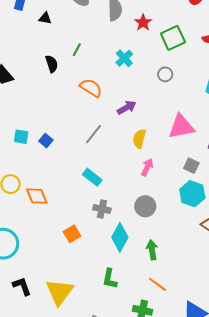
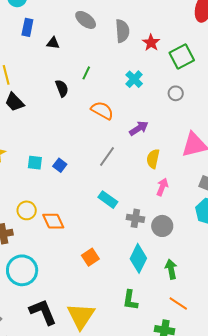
gray cross: (102, 209) -> (135, 218), moved
black L-shape: (22, 286) -> (43, 312), size x1.4

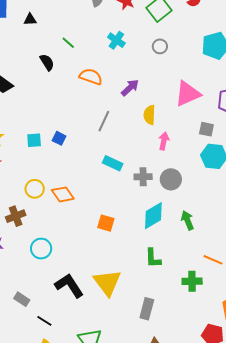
green line: (86, 73) -> (68, 43), turned -64
orange square: (90, 257) -> (106, 223), turned -30
cyan diamond: (138, 258) -> (153, 216), turned 44
cyan circle: (22, 270) -> (41, 249), size x0.7
orange line: (178, 303) -> (213, 260), moved

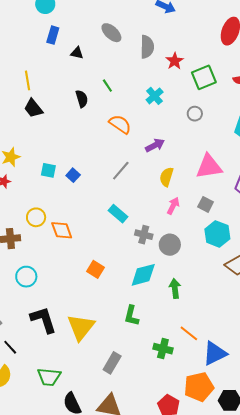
gray square: (206, 129) -> (206, 204), moved

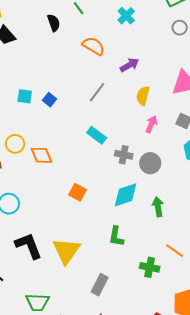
gray circle: (195, 114) -> (180, 28), moved

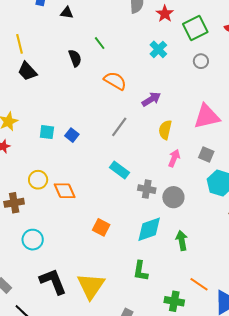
cyan cross: (126, 16) -> (158, 49), moved

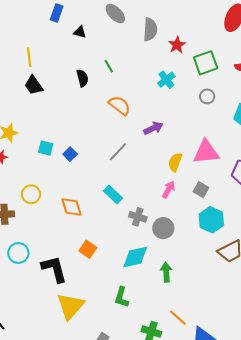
yellow semicircle: (165, 130) -> (175, 162), moved
orange diamond: (65, 191) -> (71, 207), moved
black L-shape: (53, 281) -> (54, 269), moved

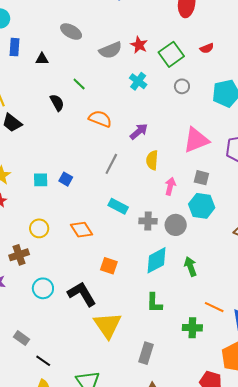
gray semicircle: (150, 29) -> (110, 50), moved, turned 80
yellow semicircle: (175, 162) -> (152, 160), moved
cyan hexagon: (211, 220) -> (202, 206), moved

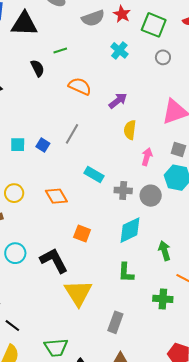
green square: (171, 54) -> (154, 25), turned -35
black triangle: (42, 59) -> (24, 24), size x2.0
green line: (79, 84) -> (60, 51), turned -64
gray line: (111, 164) -> (72, 134), moved
green arrow: (190, 267) -> (164, 251), moved

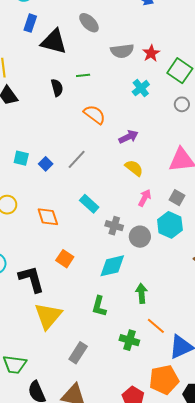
yellow semicircle: (130, 130) -> (134, 168), turned 108

